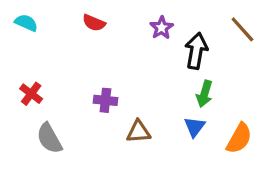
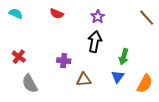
black arrow: (196, 51) -> (95, 42), moved

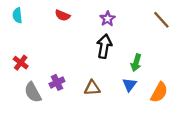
cyan semicircle: (16, 14) -> (17, 15), turned -120
purple cross: (64, 61) -> (57, 82), moved, turned -32

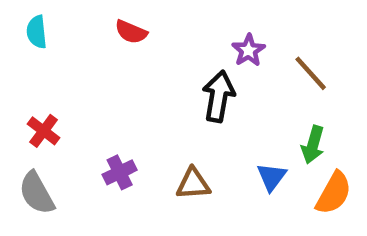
purple star: (108, 19) -> (248, 50), moved
brown line: (161, 20) -> (311, 73), moved
green arrow: (136, 63) -> (313, 145), moved
gray semicircle: (33, 92) -> (37, 193), moved

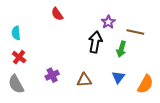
cyan semicircle: (37, 32) -> (16, 33), moved
red semicircle: (131, 32) -> (57, 14), turned 32
brown line: (311, 73) -> (135, 32), turned -36
green arrow: (313, 145) -> (121, 49), moved

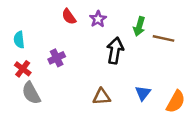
purple star: (108, 22) -> (98, 19), moved
green arrow: (121, 49) -> (139, 26), moved
purple cross: (52, 75) -> (57, 58), moved
gray semicircle: (16, 84) -> (31, 93), moved

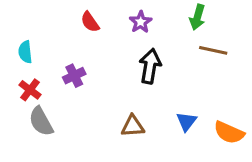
purple star: (98, 19) -> (141, 22), moved
green arrow: (139, 26) -> (197, 17), moved
orange semicircle: (176, 102) -> (229, 132), turned 85

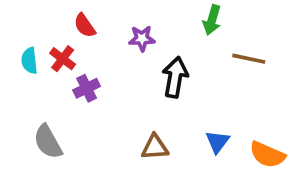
green arrow: (197, 17) -> (212, 20), moved
red semicircle: (90, 22) -> (85, 26), moved
purple star: (141, 22) -> (142, 38), moved, turned 30
red cross: (30, 90) -> (63, 59), moved

